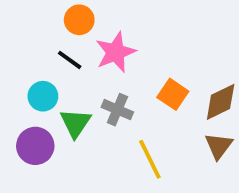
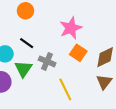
pink star: (116, 52) -> (71, 28), moved
black line: (70, 60) -> (27, 43), moved

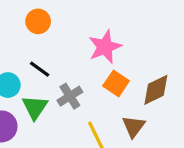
gray cross: (47, 61) -> (70, 96), turned 35
brown triangle: (104, 82) -> (134, 126), moved

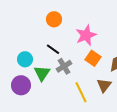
orange circle: (38, 21) -> (54, 19), moved
black line: (40, 69) -> (53, 49), moved

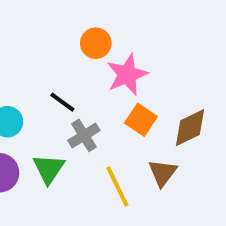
orange circle: (54, 19) -> (96, 43), moved
green triangle: (42, 73) -> (49, 169), moved

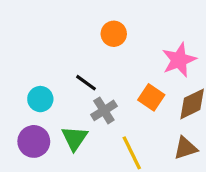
pink star: (127, 75) -> (179, 60), moved
brown triangle: (162, 173) -> (186, 148), moved, turned 35

